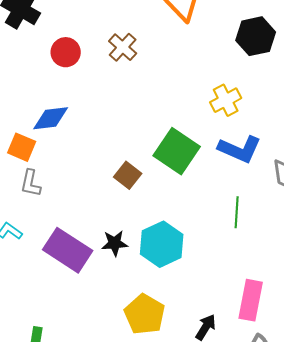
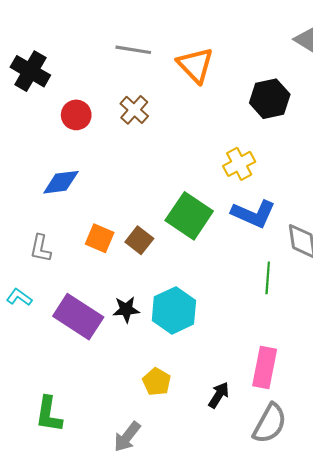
orange square: (22, 147) -> (100, 238), moved
green line: (237, 212) -> (268, 278), moved
yellow pentagon: (145, 314) -> (157, 382), size x0.7

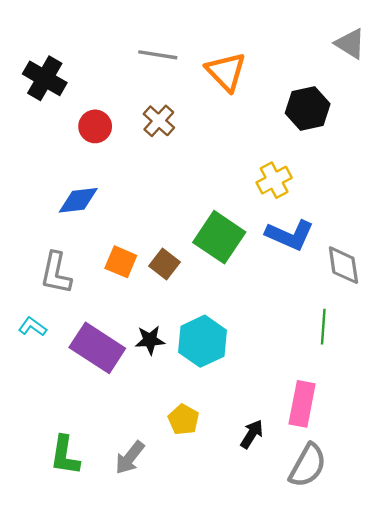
gray L-shape: (41, 248) -> (56, 273), size x1.4
green line: (268, 278) -> (323, 327), moved
gray arrow: (127, 437) -> (130, 458), moved

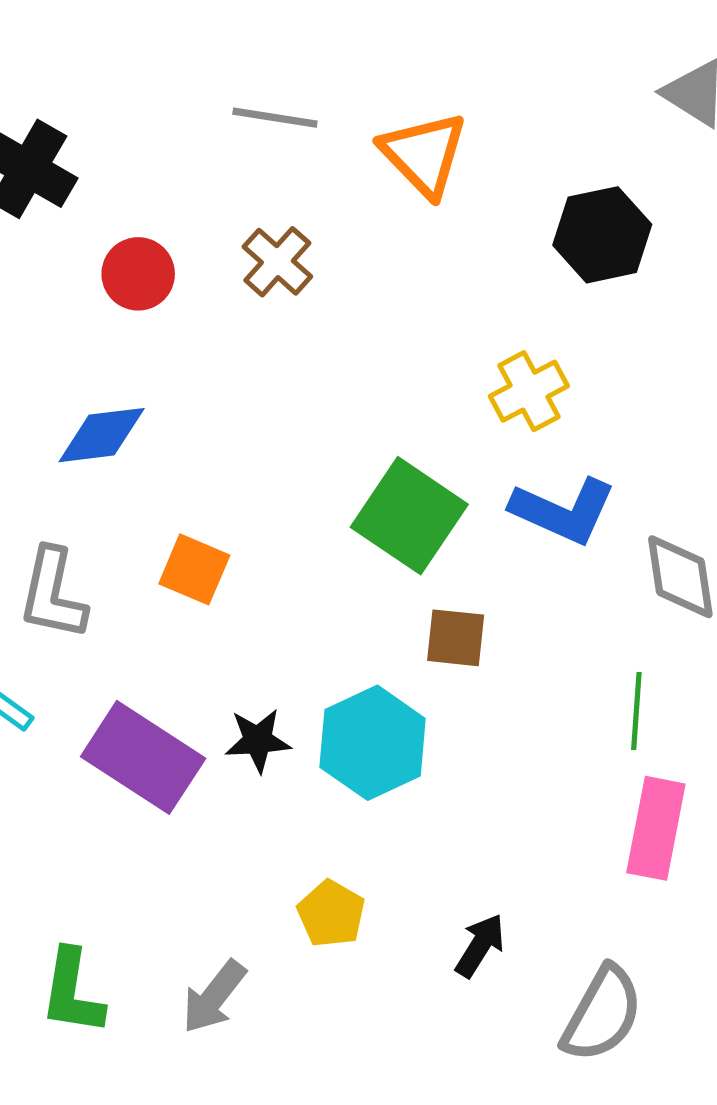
brown square: (164, 264) -> (456, 638), moved, turned -32
pink rectangle: (302, 404) -> (656, 828), moved

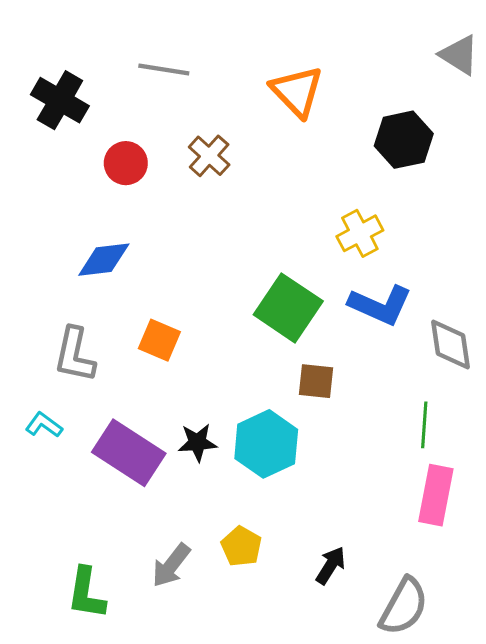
gray line: (275, 118) -> (164, 69), moved
gray arrow: (214, 997) -> (171, 565), moved

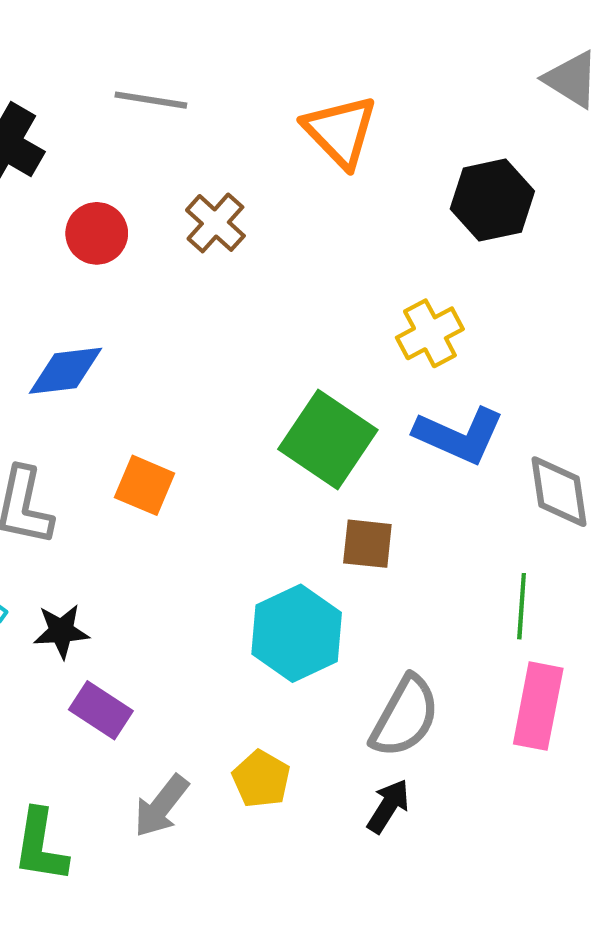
black star: (197, 443) -> (61, 631), moved
purple rectangle: (129, 453) -> (101, 710), moved, size x0.6
gray semicircle: (404, 606) -> (405, 717), moved

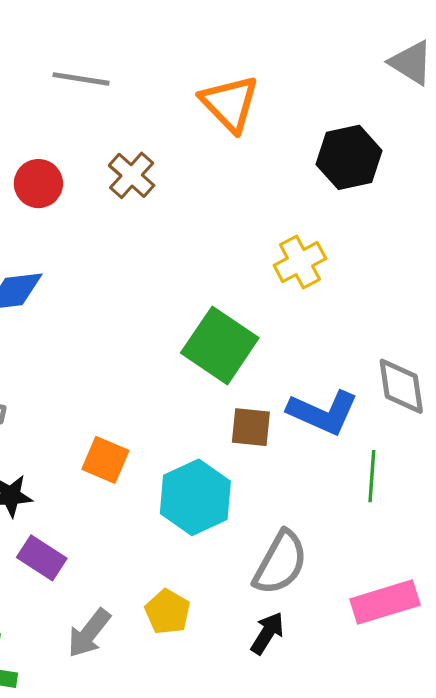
blue L-shape: (459, 435) -> (323, 412), moved
orange square: (145, 485) -> (105, 460), moved
pink rectangle: (538, 706) -> (385, 602), moved, turned 62

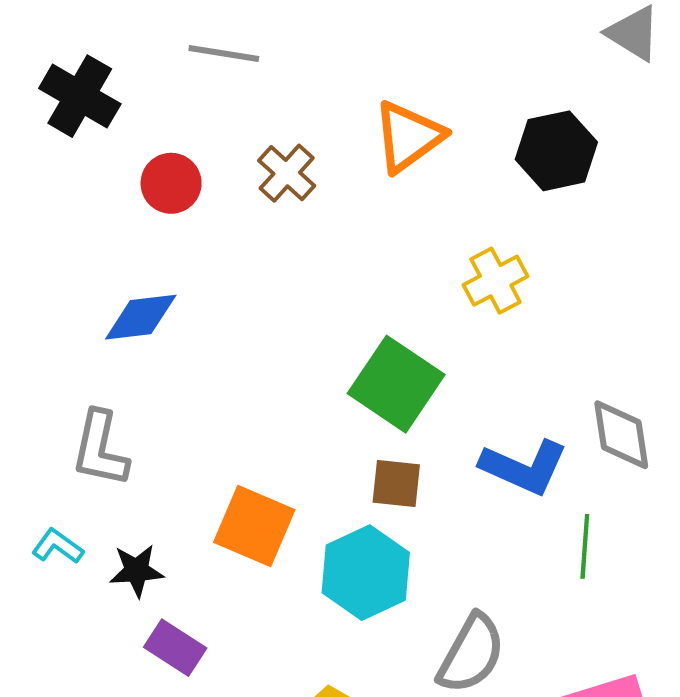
orange triangle: (230, 103) -> (408, 137), moved, turned 38
brown square: (251, 427) -> (396, 483), moved
orange square: (105, 460) -> (254, 526), size x1.4

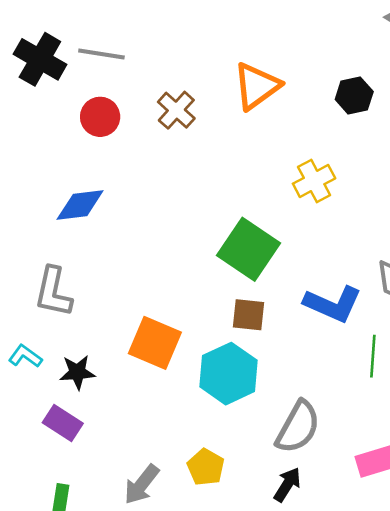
gray line: (224, 54) -> (101, 54), moved
black hexagon: (556, 151) -> (354, 95), size x0.7
purple rectangle: (175, 648) -> (63, 423), moved

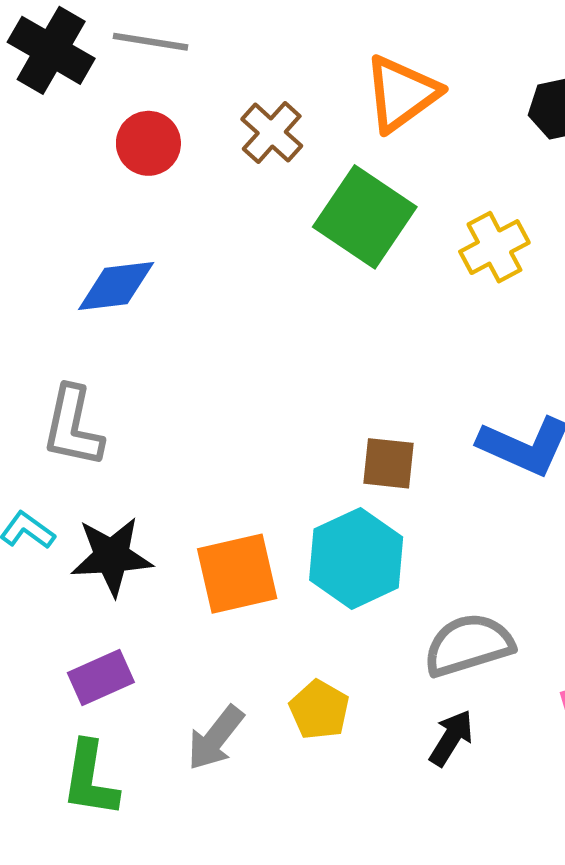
green square: (249, 249) -> (365, 217), moved
orange square: (155, 343) -> (237, 574), moved, turned -36
black star: (77, 372) -> (112, 556), size x1.4
purple rectangle: (63, 423) -> (101, 677), moved, turned -57
gray semicircle: (298, 427) -> (468, 645), turned -136

